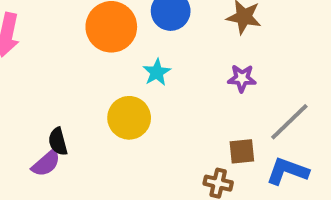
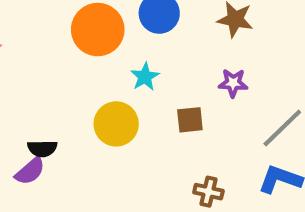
black semicircle: (58, 142) -> (42, 149), turned -76
brown square: (242, 151) -> (190, 120), moved

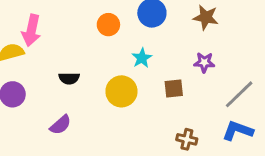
orange circle: (98, 30) -> (108, 25), size x0.6
black semicircle: (42, 149) -> (69, 78), moved

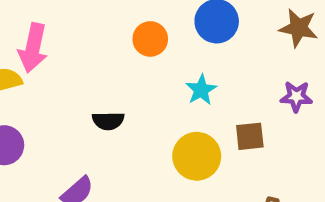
black semicircle: (69, 78) -> (108, 121), moved
yellow circle: (121, 91) -> (197, 156), moved

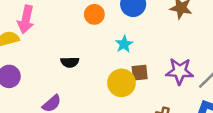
purple star: (296, 97) -> (180, 71), moved, size x1.5
brown square: (250, 136) -> (140, 73), moved

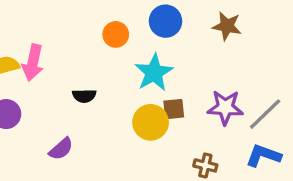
pink arrow: (26, 20) -> (33, 63), moved
cyan star: (124, 44) -> (154, 73), size x1.6

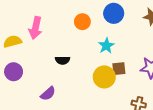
pink arrow: (33, 63) -> (35, 28), moved
cyan star: (154, 73) -> (106, 46), size x0.7

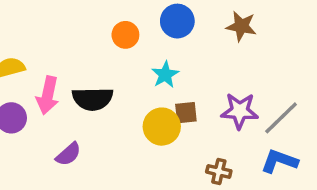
pink arrow: (35, 28) -> (48, 95), moved
black semicircle: (63, 60) -> (93, 99), size x1.6

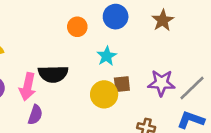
brown star: (241, 26) -> (163, 20), turned 30
pink arrow: (48, 95) -> (28, 87), moved
purple semicircle: (68, 154) -> (35, 115), turned -30

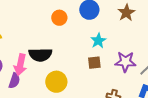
cyan star: (107, 56) -> (98, 41), moved
yellow circle: (104, 94) -> (56, 82), moved
purple semicircle: (35, 115) -> (14, 81), moved

